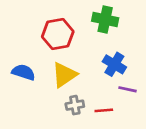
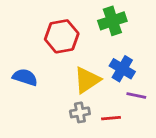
green cross: (105, 20) -> (112, 21), turned -30
yellow triangle: (64, 75) -> (87, 80), moved

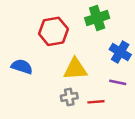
blue cross: (122, 69) -> (120, 52), moved
yellow triangle: (87, 80) -> (75, 69), turned 30

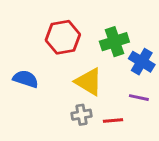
green cross: (97, 18) -> (114, 42), moved
yellow triangle: (75, 69) -> (89, 82), turned 35

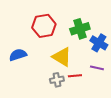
blue semicircle: (26, 79) -> (18, 55), turned -36
red line: (113, 120) -> (75, 76), moved

